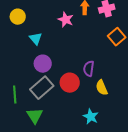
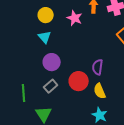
yellow circle: (18, 17) -> (46, 15), moved
gray rectangle: (42, 88) -> (51, 86), size x0.6
yellow semicircle: (102, 88) -> (100, 91), moved

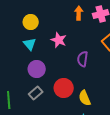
pink star: (75, 18) -> (59, 40), moved
purple semicircle: (98, 67) -> (83, 59), moved

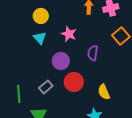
purple circle: (37, 69) -> (61, 61), moved
yellow semicircle: (85, 98) -> (104, 92), moved

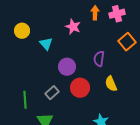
yellow circle: (41, 16) -> (22, 31), moved
pink star: (69, 34) -> (73, 27), moved
yellow semicircle: (104, 92) -> (111, 84), moved

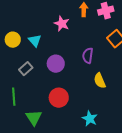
yellow circle: (22, 31) -> (13, 40), moved
red circle: (80, 88) -> (59, 98), moved
gray rectangle: (52, 93) -> (26, 69), moved

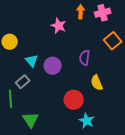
cyan triangle: (35, 41) -> (32, 61), moved
gray rectangle: (26, 69) -> (23, 82), moved
red circle: (59, 98) -> (74, 100), moved

